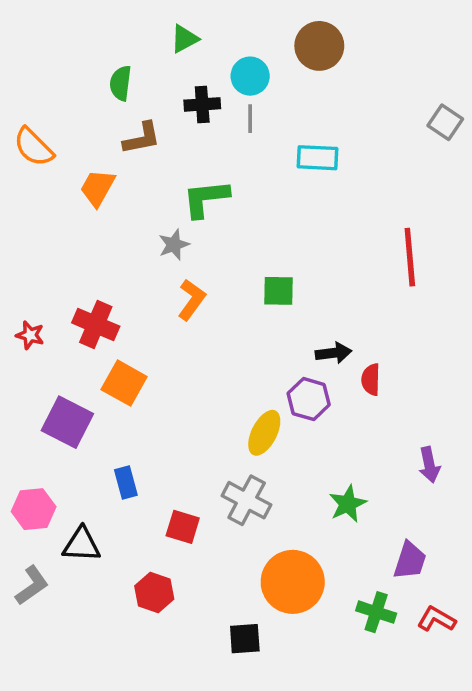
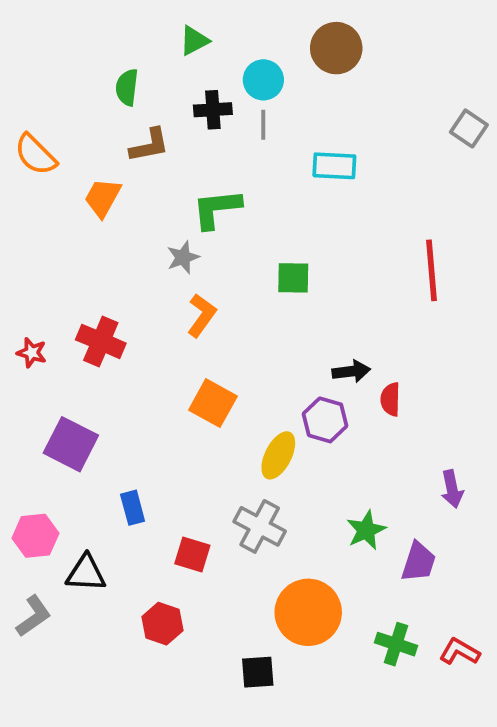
green square: (279, 291) -> (293, 278), moved
orange square: (124, 383) -> (213, 403), moved
purple trapezoid: (410, 561) -> (418, 562), moved

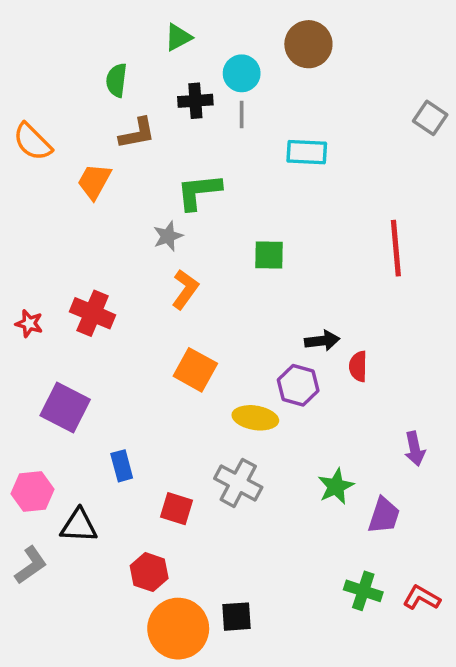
yellow ellipse: (278, 455) -> (255, 418), turned 72
orange circle: (308, 612) -> (178, 629), moved

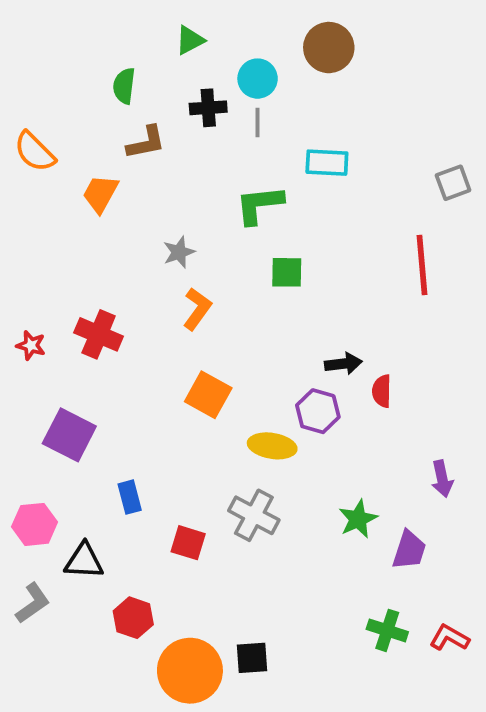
gray square: (430, 118) -> (453, 183), moved, turned 36
green L-shape: (199, 192) -> (259, 205), moved
red hexagon: (149, 572) -> (133, 618), moved

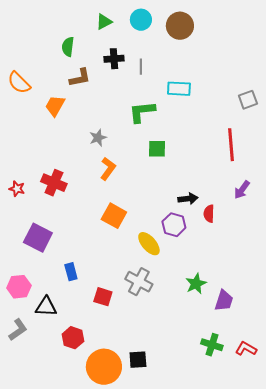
cyan circle: (258, 79) -> (141, 20), moved
yellow ellipse: (272, 446) -> (149, 244), turned 40
purple arrow: (442, 479) -> (242, 190), moved, turned 48

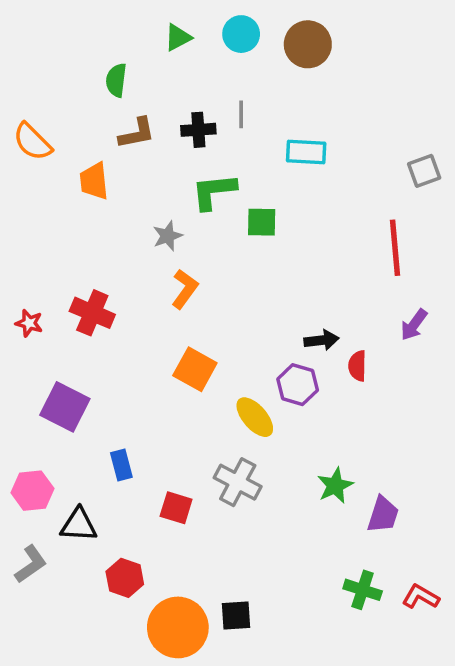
black cross: (114, 59) -> (198, 130), moved
orange trapezoid: (55, 106) -> (94, 181), turned -35
green L-shape: (142, 112) -> (214, 191), moved
green square: (157, 149) -> (262, 222), moved

